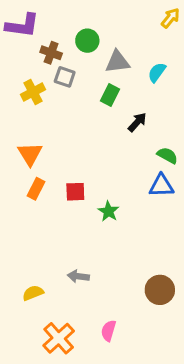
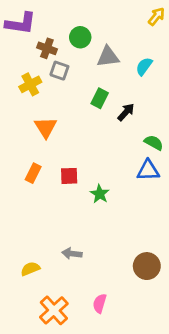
green rectangle: (110, 95) -> (100, 98), moved
orange triangle: (30, 154) -> (46, 127), moved

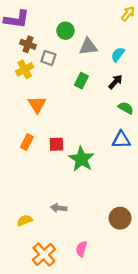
brown cross: (47, 48) -> (28, 44), moved
black arrow: (126, 112) -> (115, 82), moved
green semicircle: (154, 143) -> (126, 108), moved
green star: (100, 194) -> (81, 159), size x1.6

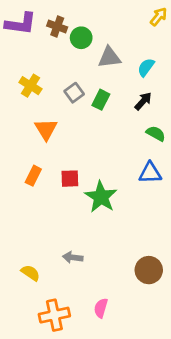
brown cross: (28, 44) -> (57, 26), moved
gray square: (48, 58) -> (74, 93), moved, turned 35
yellow cross: (25, 69) -> (30, 86), turned -30
yellow semicircle: (25, 220) -> (30, 273), turned 56
orange cross: (44, 255) -> (54, 315), turned 30

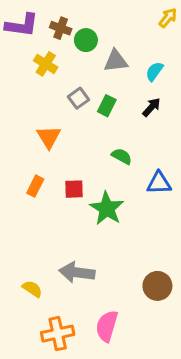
yellow cross: (30, 86) -> (46, 64), moved
green semicircle: (156, 133) -> (122, 156), moved
gray arrow: (73, 257) -> (77, 272), size x1.6
pink semicircle: (101, 308) -> (107, 326), size x1.5

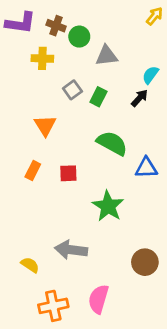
yellow cross: (46, 64) -> (42, 58), turned -30
cyan semicircle: (154, 71) -> (150, 75), moved
green semicircle: (122, 156) -> (112, 143), size x1.6
green star: (107, 208) -> (108, 206), moved

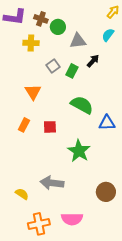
cyan semicircle: (150, 75) -> (108, 35), moved
black arrow: (139, 98) -> (93, 61), moved
pink semicircle: (98, 299) -> (72, 219), turned -105

